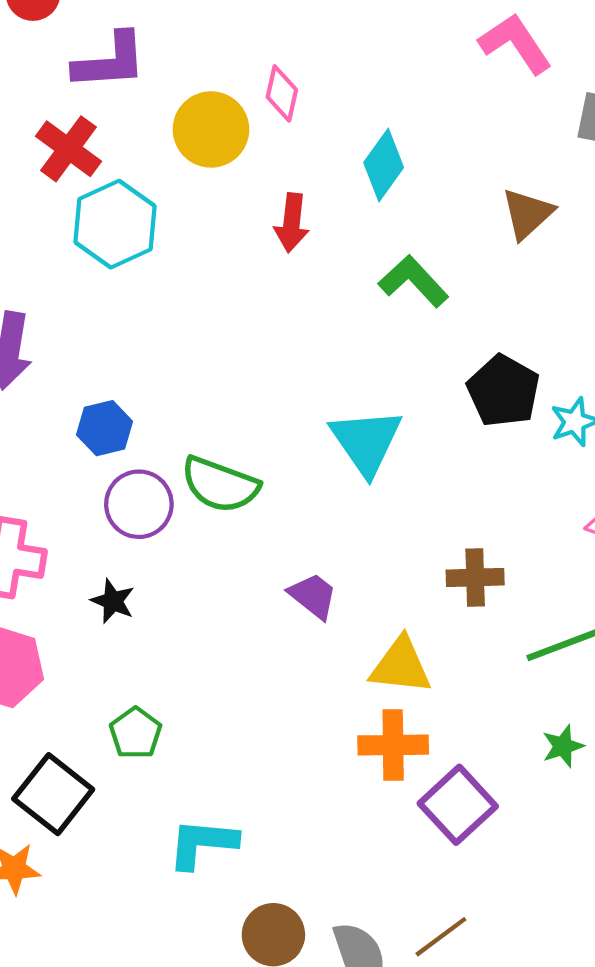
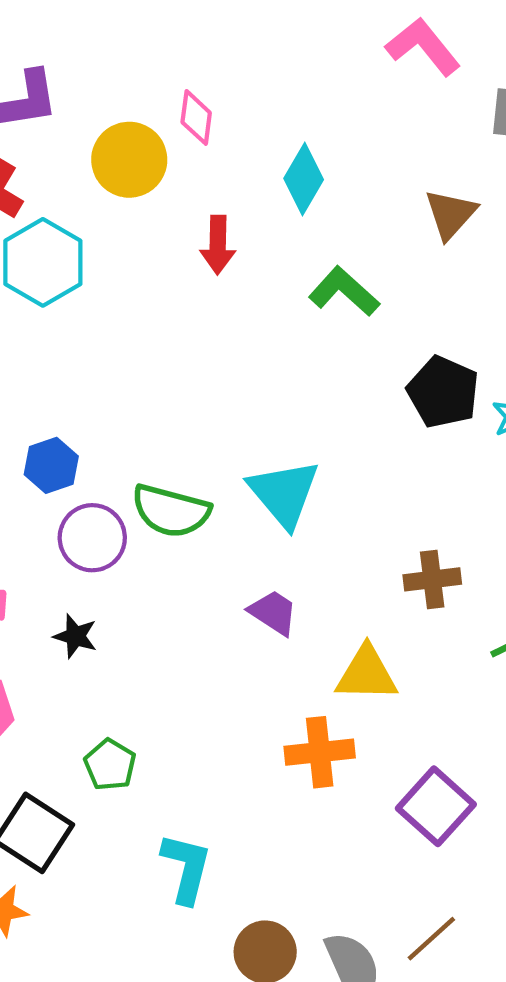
cyan triangle: (366, 442) -> (284, 493), moved
orange cross: (393, 745) -> (320, 752), moved
cyan L-shape: (202, 843) -> (186, 868), turned 104

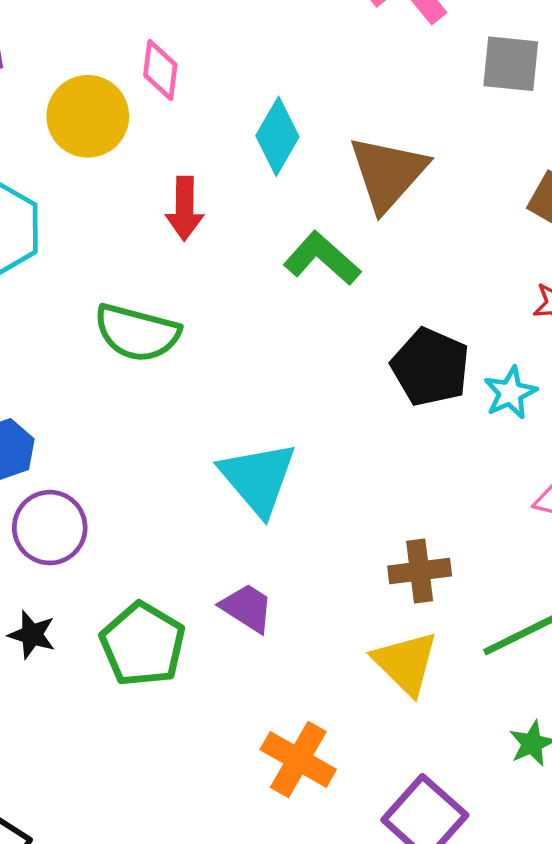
brown triangle: (451, 214) -> (388, 173), moved, size x1.4
green semicircle: (171, 511) -> (137, 333), moved
yellow triangle: (367, 674) -> (406, 663), moved, turned 44
orange cross: (320, 752) -> (298, 759), turned 36
green pentagon: (110, 765) -> (143, 644), moved, size x1.5

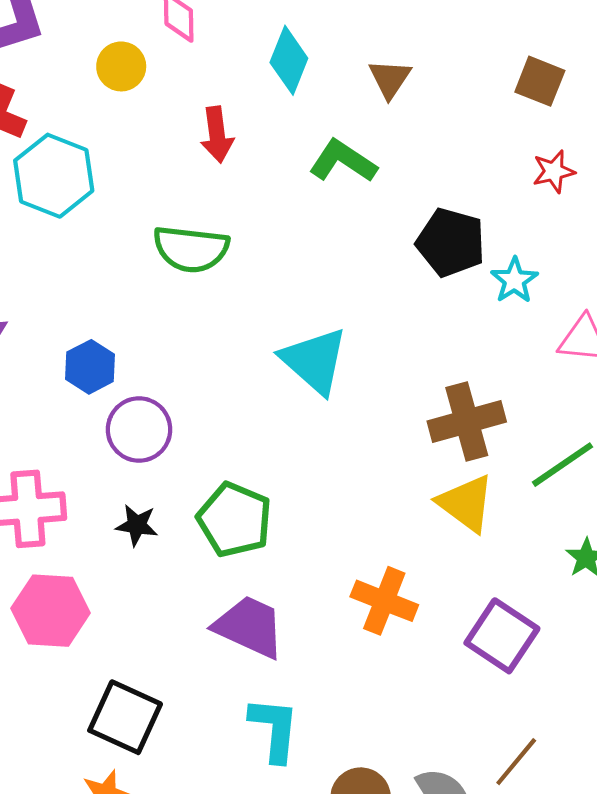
yellow circle: (88, 116) -> (121, 66), size x0.7
brown triangle: (388, 173) -> (390, 79), size x0.6
cyan star: (510, 393) -> (514, 280), moved
brown cross: (420, 571) -> (467, 422), size x1.4
purple trapezoid: (247, 608) -> (249, 627), moved, size x1.5

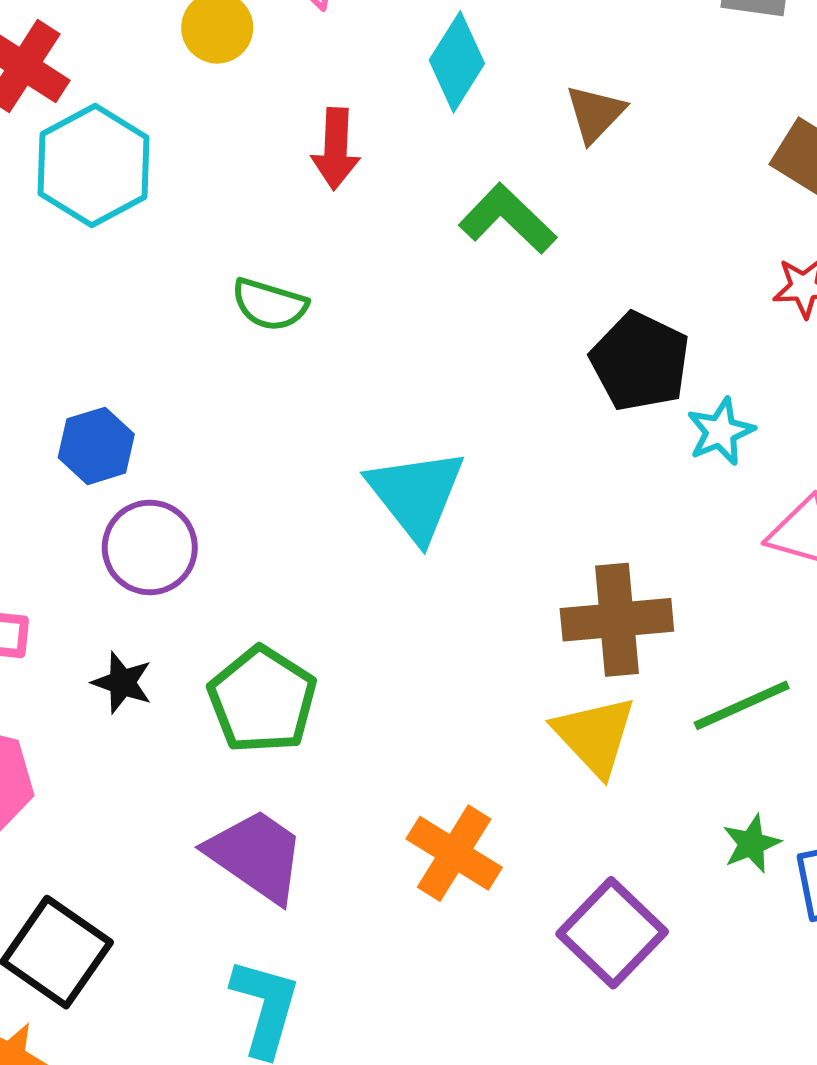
green semicircle: (191, 249) -> (270, 305), size x0.7

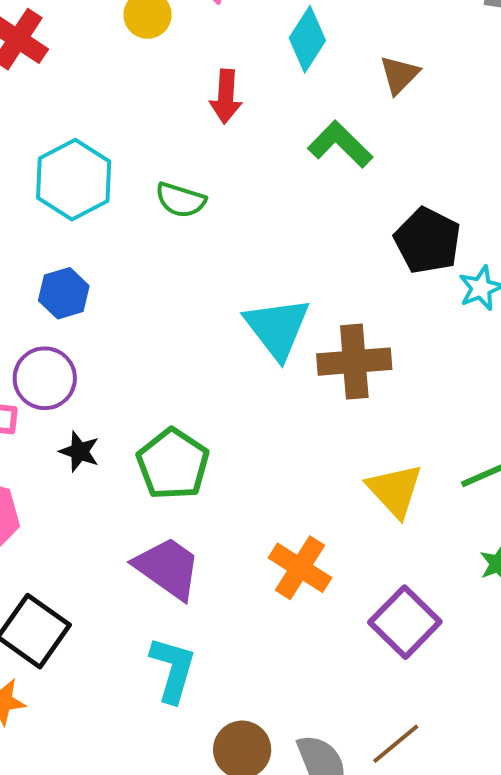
cyan hexagon: (94, 165) -> (74, 180), moved
purple circle: (150, 547) -> (45, 378), moved
brown cross: (617, 620) -> (354, 362), moved

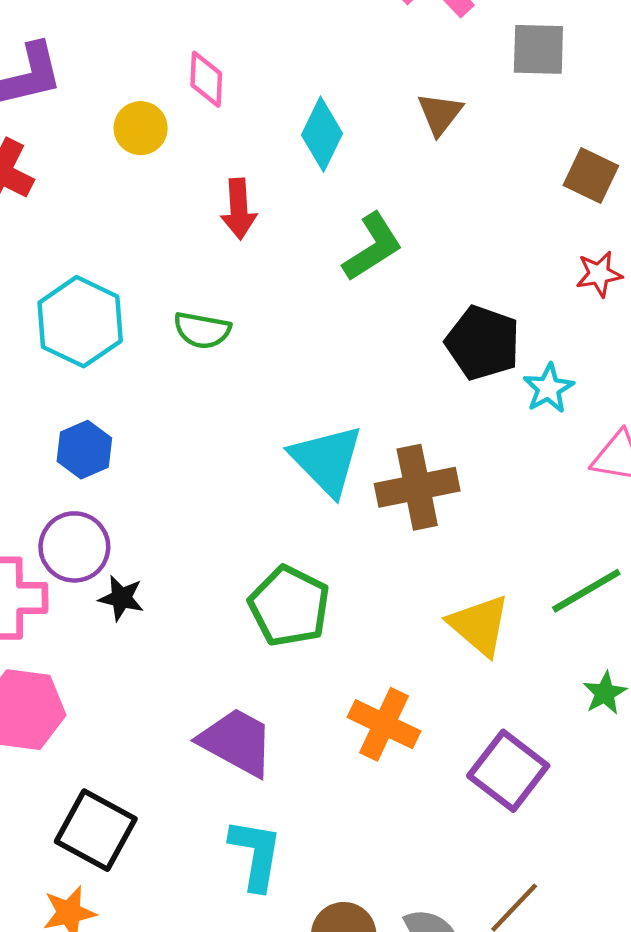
brown triangle: (399, 75) -> (440, 114), moved
green L-shape: (340, 144) -> (373, 247), turned 110
black star: (79, 451) -> (121, 598), moved
green pentagon: (173, 464) -> (289, 606), moved

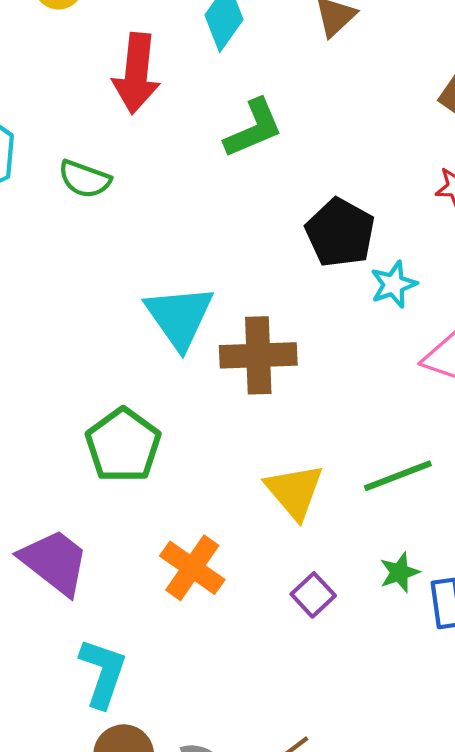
red arrow: (239, 209) -> (136, 73), size x1.4
purple square: (508, 771) -> (313, 595), moved, size x0.6
cyan L-shape: (256, 854) -> (103, 673), moved

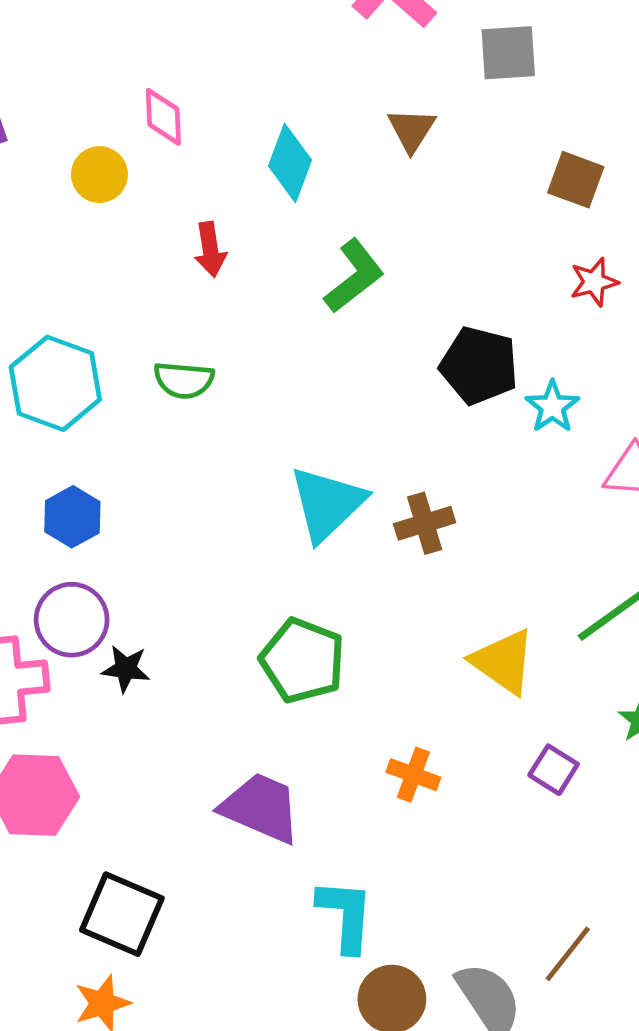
red arrow: (136, 73) -> (210, 249), size x0.6
cyan triangle: (179, 317) -> (327, 504), turned 36
brown cross: (258, 355) -> (425, 523), size x0.7
orange cross: (192, 568) -> (413, 775), size x0.7

